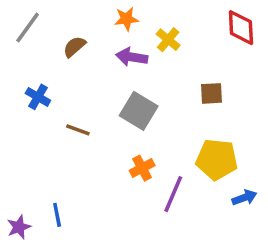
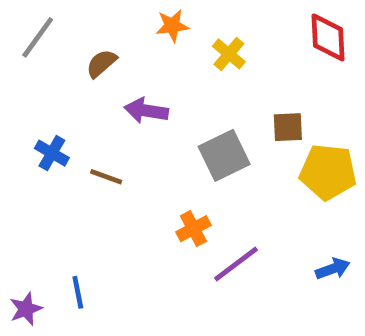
purple arrow: (132, 57) -> (146, 111), moved
blue cross: (38, 97) -> (52, 153), moved
gray square: (139, 111) -> (224, 155), moved, turned 33
yellow pentagon: (217, 159) -> (328, 172), moved
purple line: (173, 194) -> (236, 264), turned 30

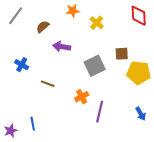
brown line: (106, 177) -> (48, 84), moved
purple line: (236, 264) -> (100, 112), turned -40
blue arrow: (333, 269) -> (141, 114), turned 80

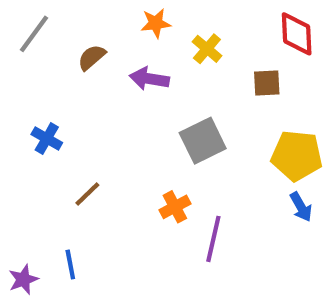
purple arrow: (62, 47) -> (149, 79), moved
brown square: (122, 54) -> (267, 83), moved
brown line: (48, 84) -> (87, 194), moved, turned -64
blue arrow: (141, 114) -> (301, 207), moved

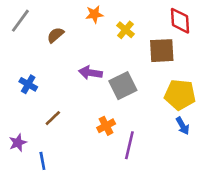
purple arrow: (149, 79) -> (90, 73), moved
brown square: (267, 83) -> (162, 51), size x1.5
purple star: (23, 279) -> (18, 143), moved

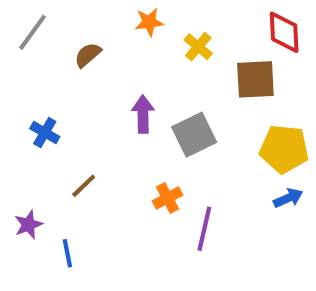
purple arrow: (90, 73) -> (143, 114), turned 80
blue arrow: (183, 126) -> (288, 198), turned -84

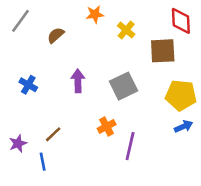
purple arrow: (143, 114) -> (78, 81), moved
brown line: (84, 186) -> (53, 134), moved

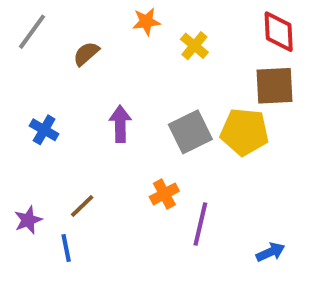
brown square: (163, 51) -> (275, 86), moved
yellow pentagon: (181, 95) -> (244, 132), moved
blue arrow: (183, 126) -> (271, 252), moved

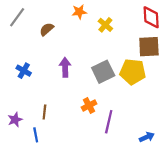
brown line: (82, 206) -> (44, 112), turned -40

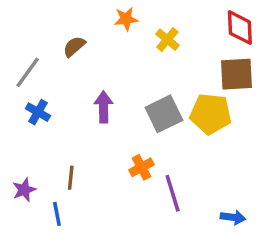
gray line: (17, 17) -> (28, 72), moved
purple line: (109, 122) -> (173, 193), turned -30
blue arrow: (147, 137) -> (233, 217), turned 32

